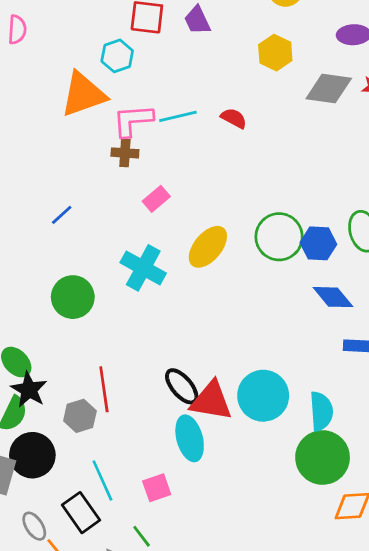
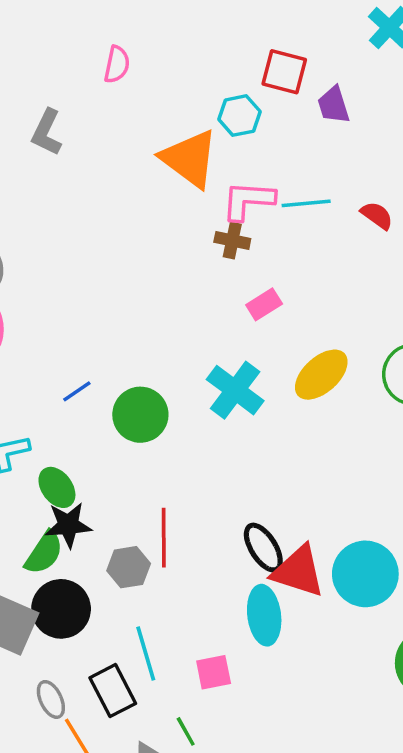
purple trapezoid: (197, 20) -> (334, 105), moved
orange triangle: (83, 94) -> (190, 159), turned 48
blue line: (62, 215) -> (77, 391), moved
black star: (29, 390) -> (68, 525), turned 30

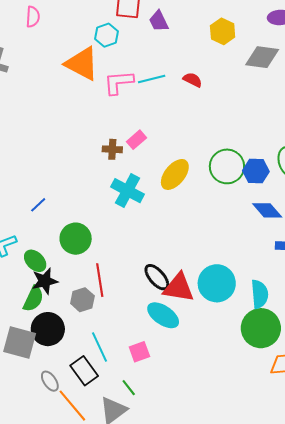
brown cross: (232, 240) -> (112, 149), moved
green circle: (140, 415) -> (76, 239), moved
cyan ellipse: (264, 615) -> (163, 315), turned -40

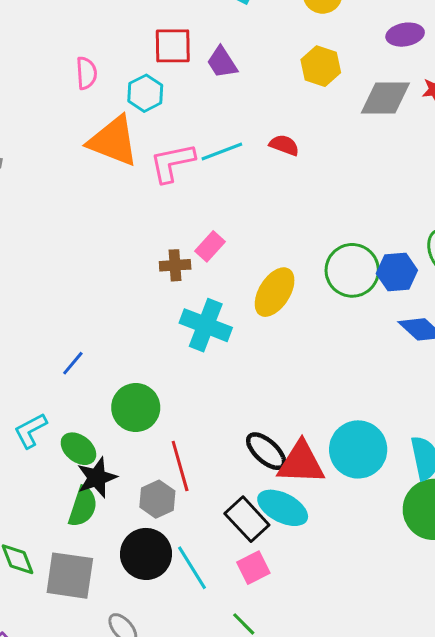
pink semicircle: (33, 17) -> (86, 73), moved
black circle: (48, 329) -> (146, 554), moved
black rectangle: (84, 371) -> (247, 519), moved

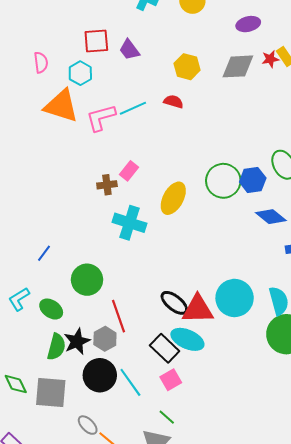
yellow hexagon: (321, 66) -> (187, 67), moved
black star: (97, 478) -> (77, 341), moved

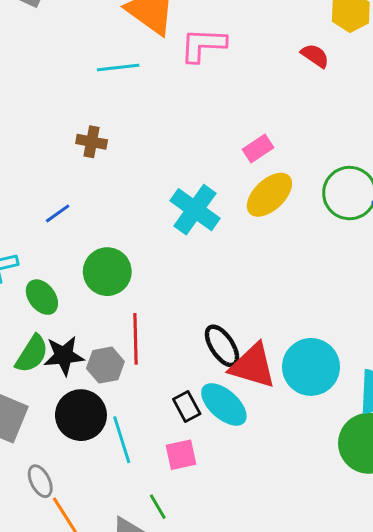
cyan line: (133, 108) -> (118, 67), moved
pink rectangle: (129, 171) -> (258, 148), moved
brown cross: (107, 185) -> (92, 142), moved
black rectangle: (165, 348) -> (187, 407), size x0.7

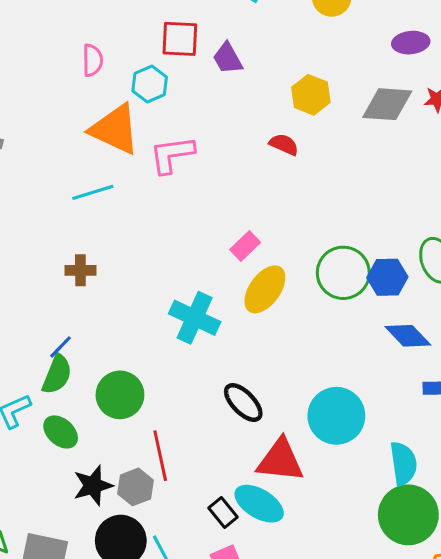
black ellipse: (222, 346) -> (243, 403), moved
green semicircle: (32, 354) -> (57, 374), moved
cyan circle: (311, 367) -> (336, 416), moved

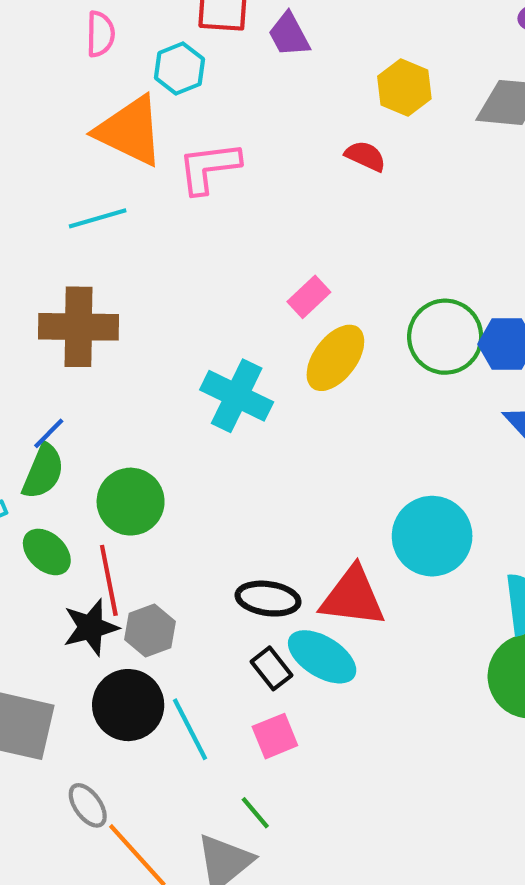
brown cross: (80, 270) -> (78, 327), size x1.8
black ellipse: (243, 403) -> (268, 599), moved, turned -39
red line: (160, 456) -> (109, 580), moved

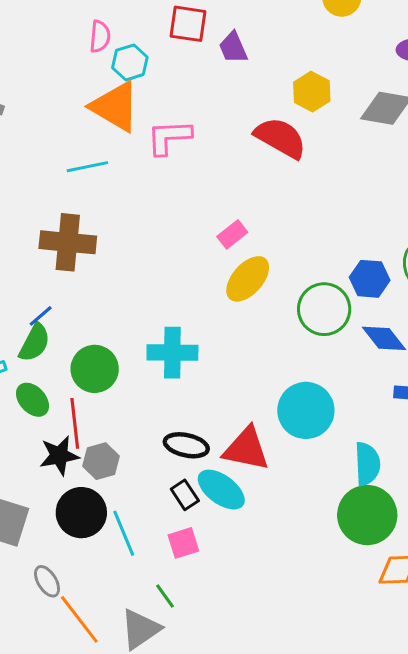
cyan hexagon: (179, 69) -> (130, 62), moved
red semicircle: (365, 156) -> (280, 138), size x1.8
green circle: (445, 337) -> (324, 309), moved
cyan cross: (237, 396) -> (172, 353), moved, turned -30

